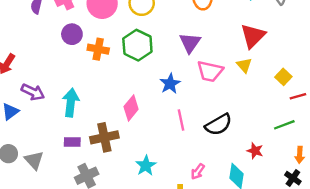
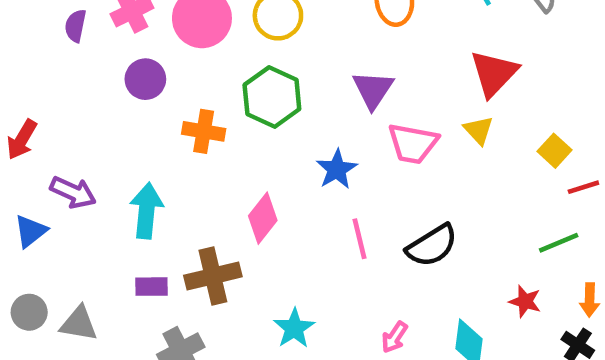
orange cross: (98, 49) -> (204, 131), moved
red star: (255, 151) -> (525, 301), moved
gray triangle: (34, 160) -> (79, 324), turned -36

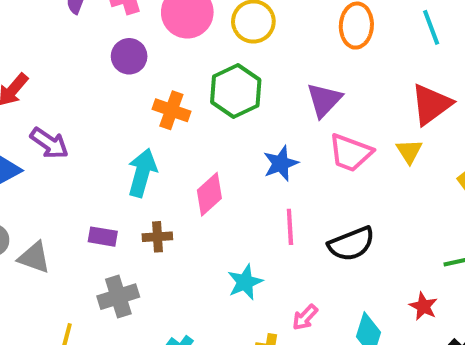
cyan arrow: (146, 211) -> (142, 173), moved
brown cross: (213, 276) -> (157, 237), size x0.6
cyan star: (294, 328) -> (245, 282), moved

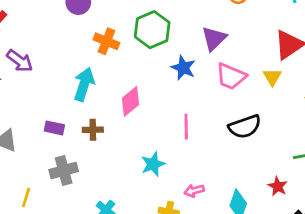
blue star: (281, 163) -> (183, 68), moved, turned -30
black semicircle: (351, 244) -> (245, 127), moved
pink arrow: (305, 317) -> (194, 191), turned 30

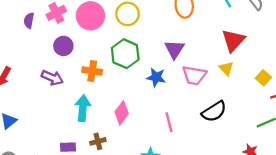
purple arrow: (20, 61) -> (52, 78), moved

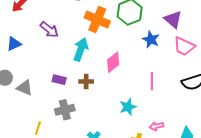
purple triangle: (174, 49) -> (173, 19), turned -36
orange cross: (92, 71) -> (97, 19), size x1.4
purple arrow: (52, 78) -> (49, 30), moved

